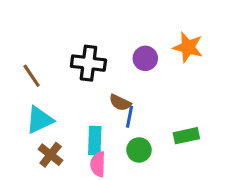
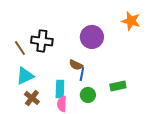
orange star: (188, 47) -> (131, 21), moved
purple circle: (145, 58) -> (92, 37), size x1.5
black cross: (88, 63) -> (42, 41), moved

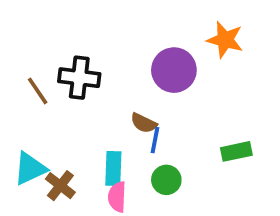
orange star: (131, 21) -> (225, 40), moved
cyan triangle: (25, 76) -> (30, 169), moved
green rectangle: (118, 86) -> (236, 151), moved

